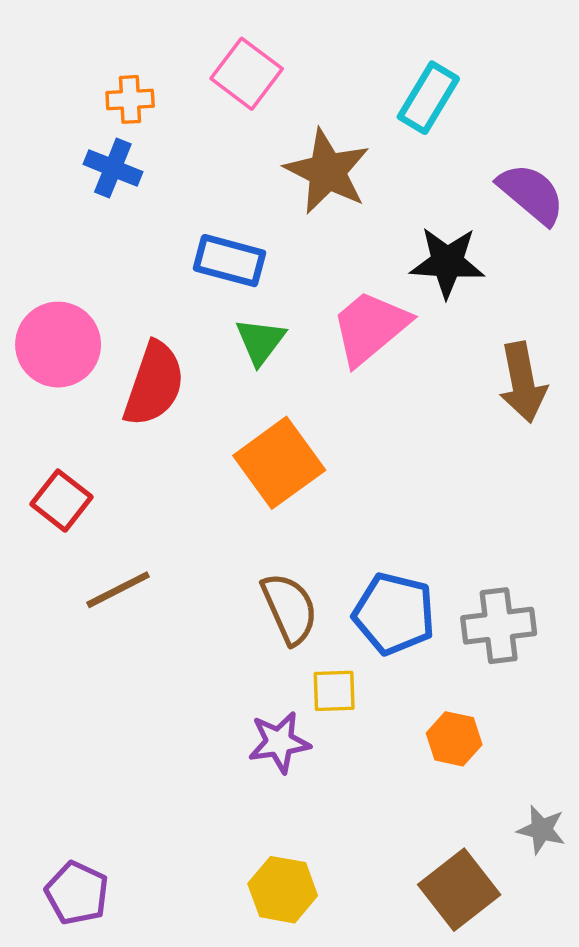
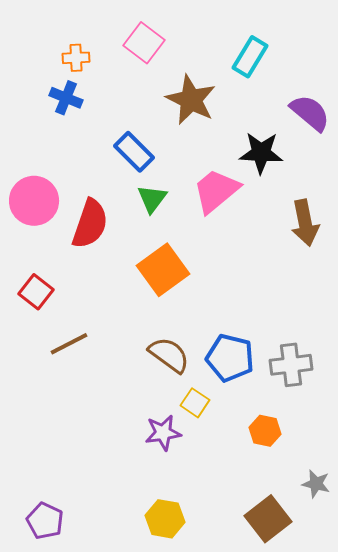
blue rectangle: (230, 261) -> (134, 152), turned 30
brown semicircle: (290, 609) -> (169, 355), turned -30
yellow square: (334, 691) -> (195, 403), turned 36

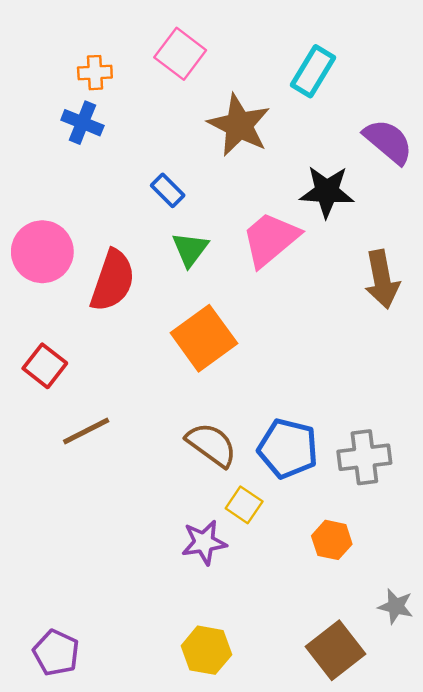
blue rectangle: (134, 152) -> (168, 190), size x0.7

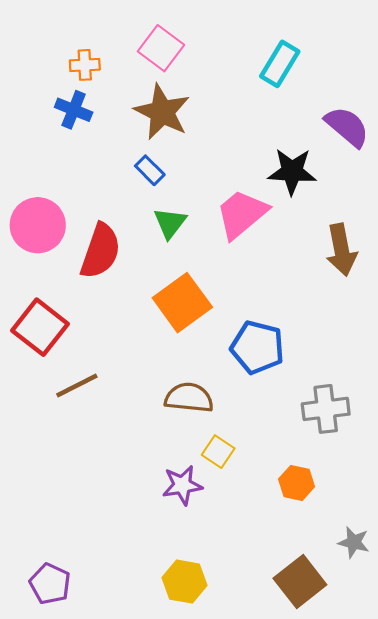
brown star: (239, 125) -> (162, 112), moved
red square: (45, 366) -> (40, 327), size x1.4
brown semicircle: (212, 445) -> (189, 398), turned -30
blue pentagon: (288, 448) -> (257, 347), moved

